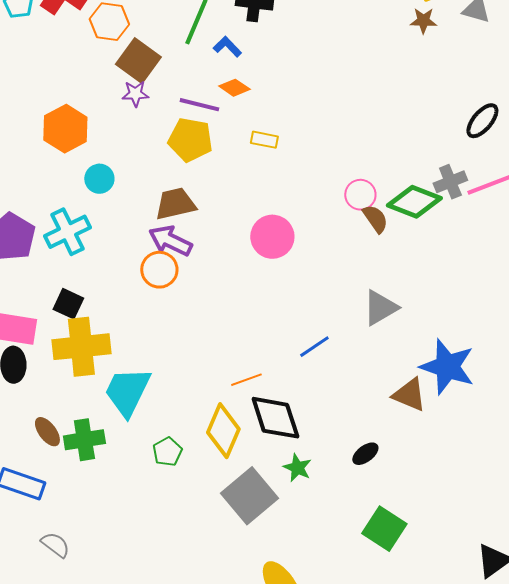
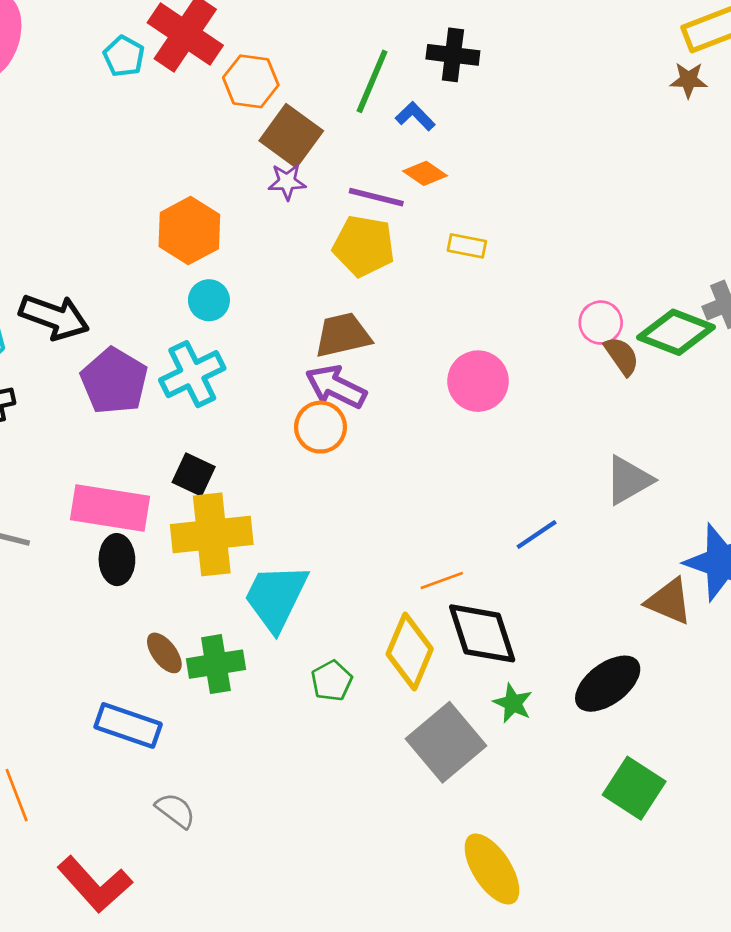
cyan circle: (99, 179) -> (209, 300), moved
black ellipse: (365, 454) -> (608, 684), size x1.8

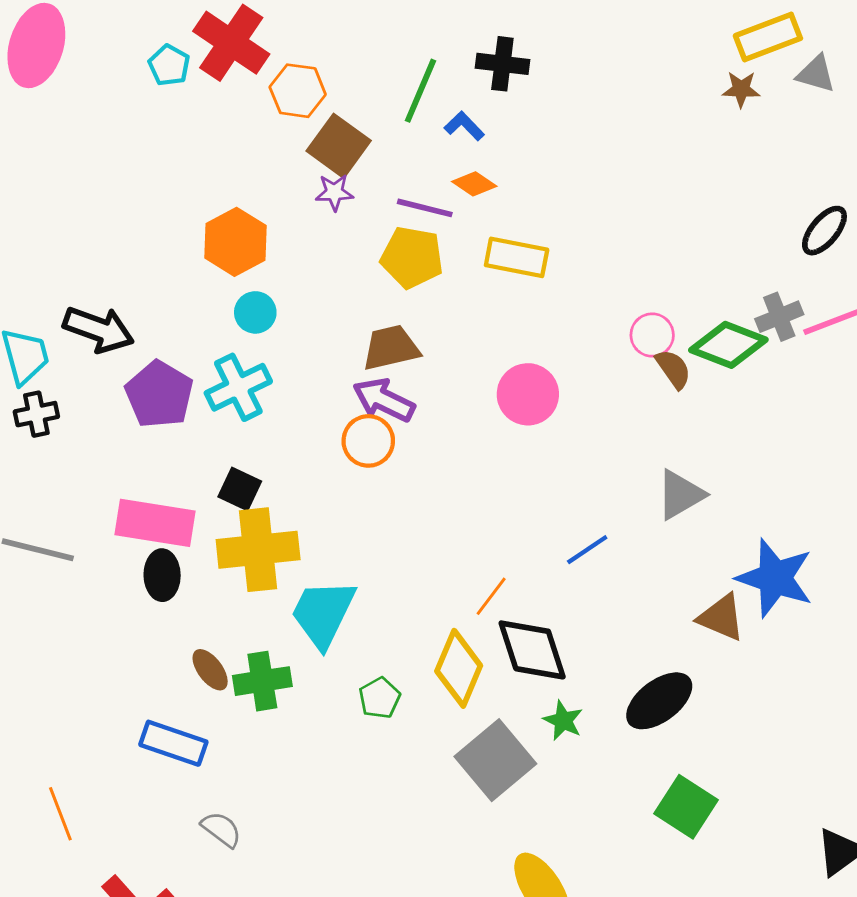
yellow rectangle: (467, 246) -> (517, 257), size x1.6
orange line: (442, 580) -> (491, 596), turned -33

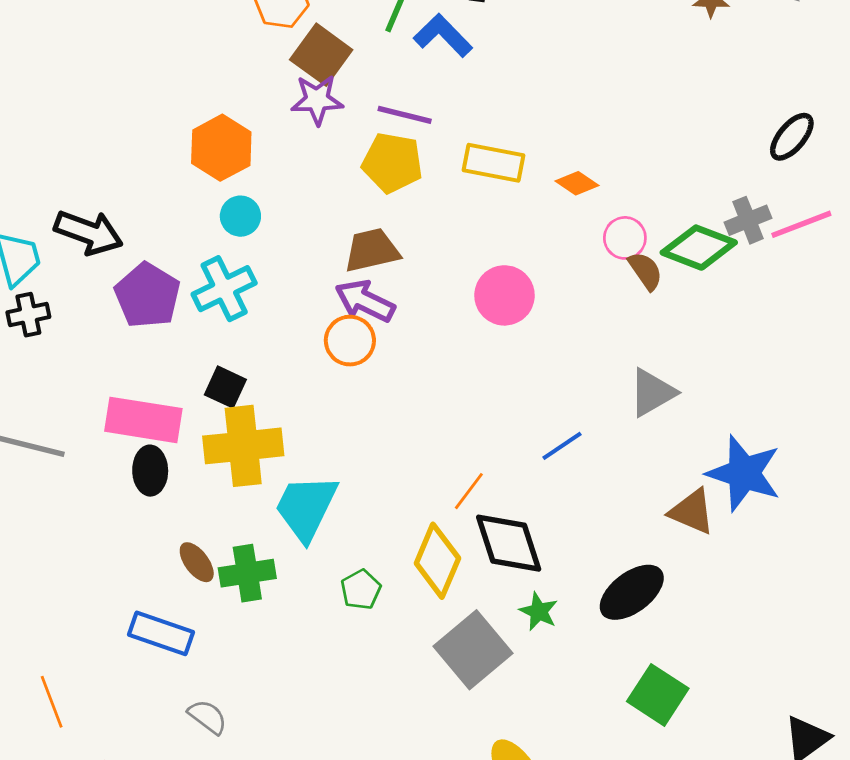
blue L-shape: (464, 126) -> (443, 35), size x1.5
orange diamond: (474, 184) -> (577, 183), moved
purple star: (334, 192) -> (317, 100), size x1.4

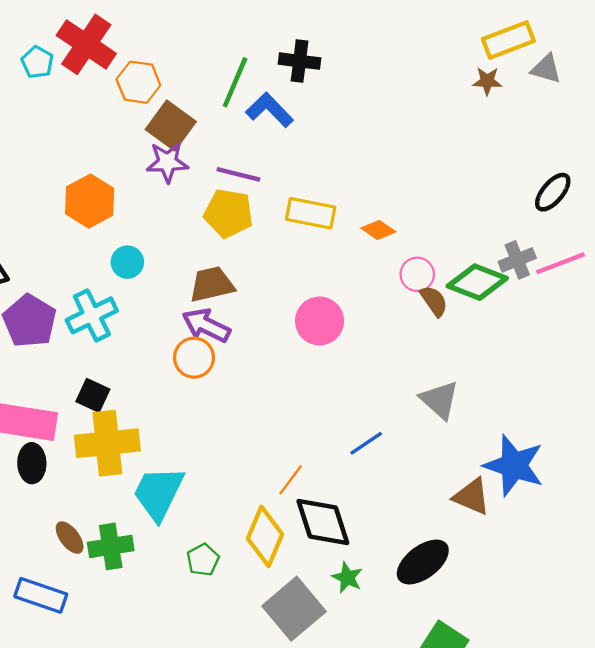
cyan circle: (240, 216) -> (127, 262), moved
gray triangle: (652, 393) -> (439, 400), turned -48

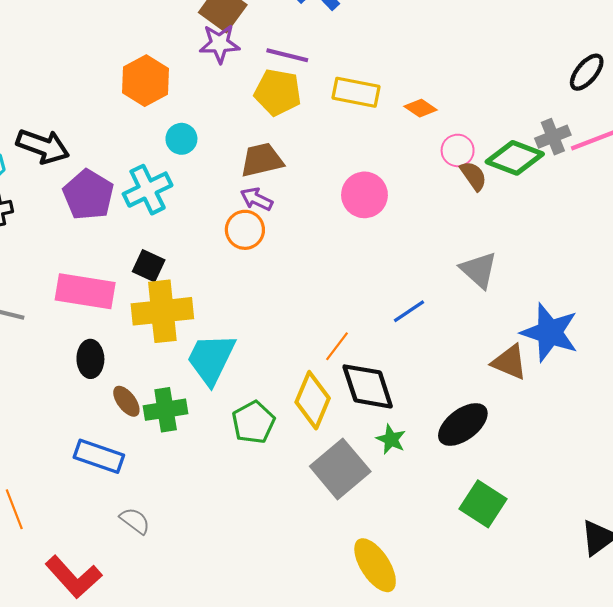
purple arrow: (206, 325) -> (257, 199), size x0.7
black ellipse: (32, 463) -> (90, 359), moved
green pentagon: (203, 560) -> (253, 422), size x1.4

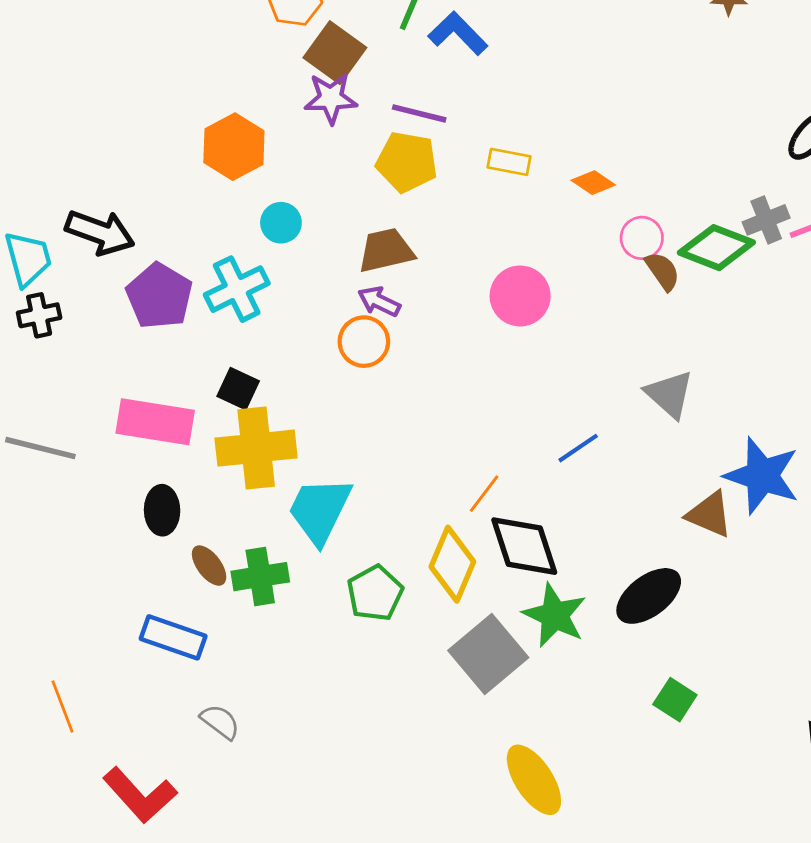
yellow rectangle: (356, 92) -> (509, 162), size x0.7
green star: (391, 439) -> (555, 615), size x1.6
green square: (483, 504) -> (675, 700), size x0.7

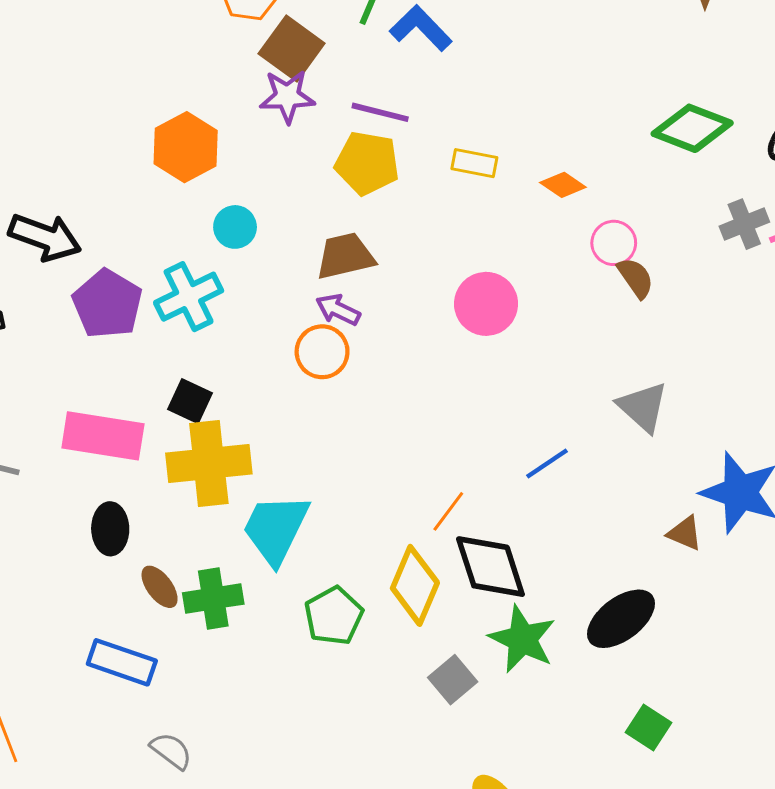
green diamond: (716, 248) -> (692, 128), moved
brown triangle: (709, 514) -> (685, 533), size x0.7
gray square: (488, 654) -> (453, 680), size x0.6

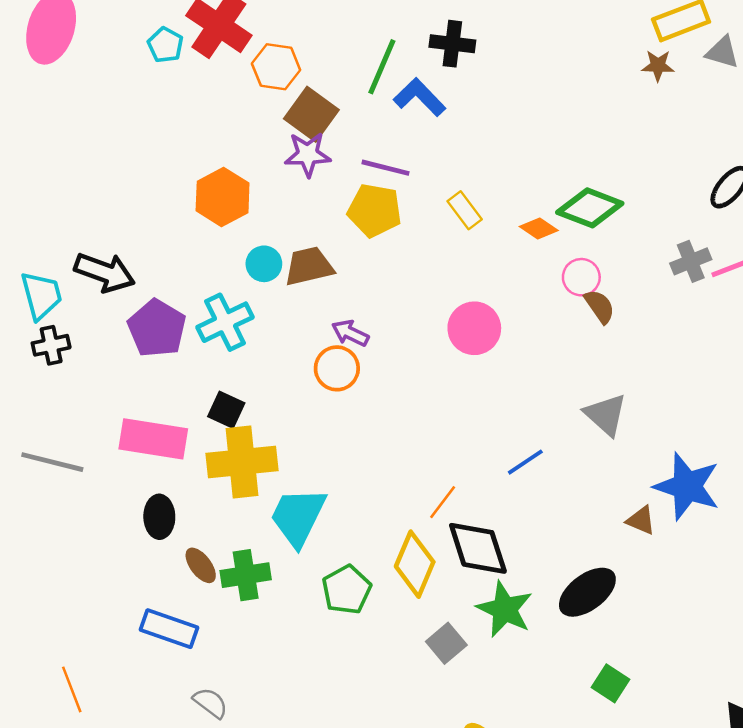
green diamond: (692, 128) -> (590, 208), moved
yellow rectangle: (474, 163) -> (465, 210), turned 42
brown trapezoid: (345, 256) -> (309, 266), moved

